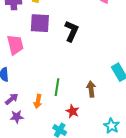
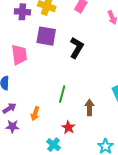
green line: (57, 87) -> (62, 94), moved

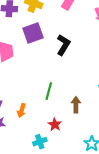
purple square: (46, 36) -> (33, 33), turned -30
cyan cross: (53, 145) -> (40, 142), turned 32

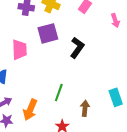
orange arrow: (22, 111) -> (30, 110), size x1.5

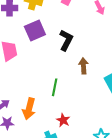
brown arrow: (85, 108) -> (83, 66), moved

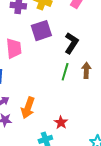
green line: (55, 87) -> (65, 72), moved

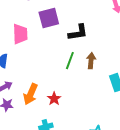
black L-shape: (71, 43) -> (78, 32), turned 45
red star: (61, 123) -> (54, 99), moved

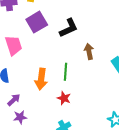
green line: (70, 61) -> (65, 72), moved
orange arrow: (31, 94) -> (41, 79), moved

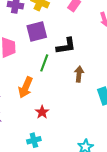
green line: (65, 72) -> (44, 63), moved

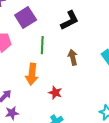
black L-shape: (66, 46) -> (70, 20), moved
brown arrow: (79, 74) -> (73, 57), moved

